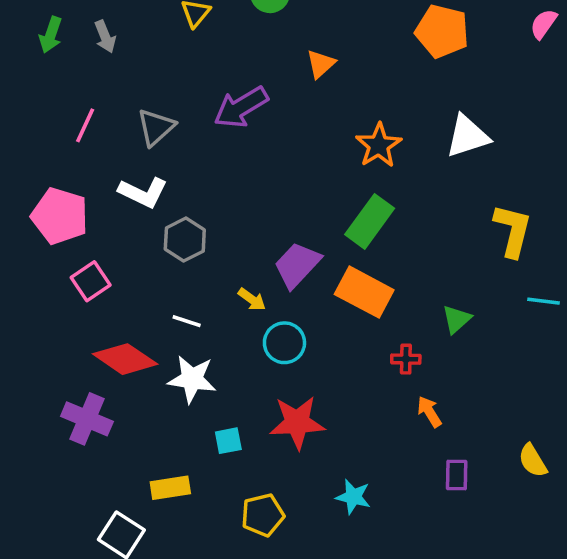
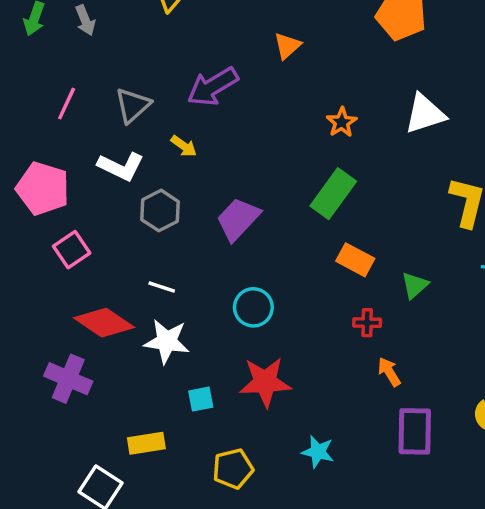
orange star: (379, 145) -> (342, 122), size x0.7
purple trapezoid: (297, 265) -> (238, 219), moved
orange rectangle: (364, 292) -> (355, 260), moved, size x0.7
yellow arrow: (252, 299) -> (184, 146), moved
purple rectangle: (457, 475) -> (415, 431), size x1.6

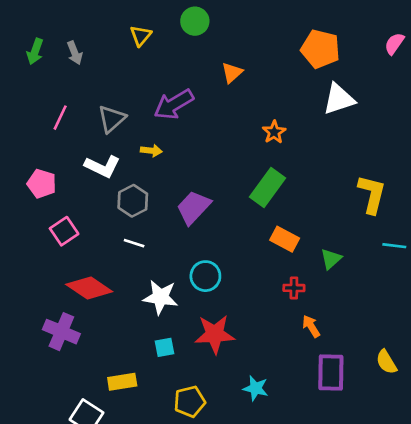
white triangle: (425, 114) -> (339, 99), moved
yellow arrow: (184, 146) -> (151, 151), turned -30
pink pentagon: (43, 188) -> (42, 184), size x0.7
white line: (162, 287) -> (134, 243), moved
white star: (167, 341) -> (161, 297), moved

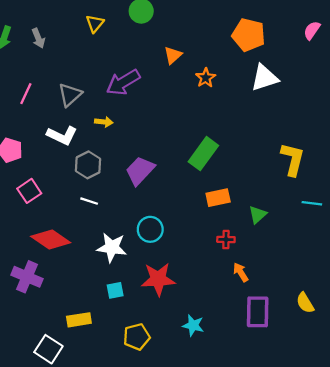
orange star: (274, 132) -> (206, 78), moved
orange rectangle: (285, 239) -> (218, 198), turned -40

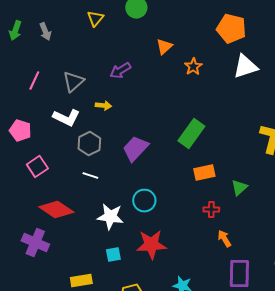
purple arrow: (123, 82) -> (120, 71), size x0.7

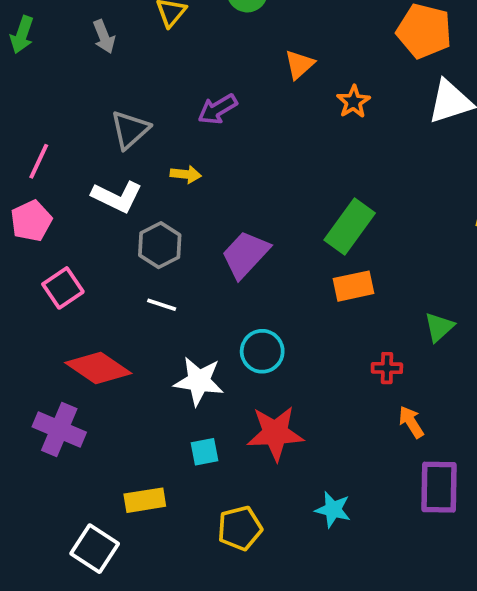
gray arrow: (45, 32) -> (104, 37), moved
pink line: (34, 81) -> (39, 161), moved
pink pentagon: (20, 131) -> (31, 221), turned 30
orange rectangle: (204, 173) -> (353, 286), moved

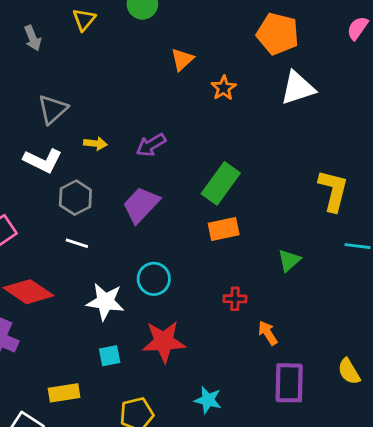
purple arrow: (217, 109) -> (151, 145), moved
red cross: (387, 368) -> (235, 299), moved

